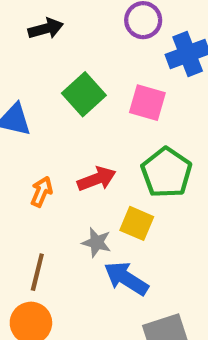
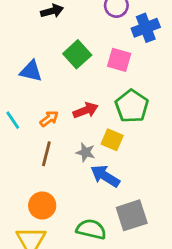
orange arrow: (42, 192) -> (49, 119), turned 30
brown line: (37, 272) -> (46, 154), moved

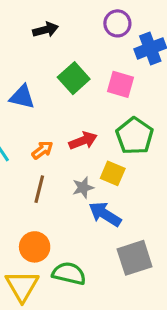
gray star: (86, 152) -> (83, 188), turned -30
green semicircle: (91, 229) -> (69, 273), moved

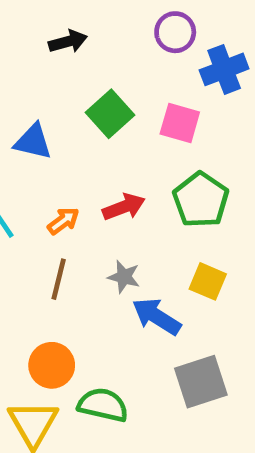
yellow square: (113, 173) -> (208, 281), moved
gray star: (83, 188) -> (124, 277), turned 30

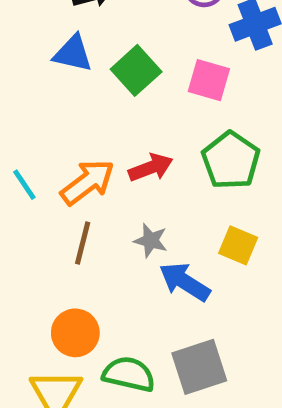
blue triangle: (33, 142) -> (73, 53), moved
orange arrow: (63, 221) -> (87, 182), size x1.6
gray square: (201, 382) -> (199, 367), moved

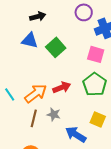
pink square: (209, 80) -> (96, 54), moved
gray star: (151, 241) -> (54, 114), moved

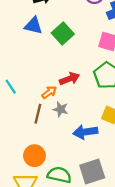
orange arrow: (36, 93) -> (49, 92), moved, size x0.6
blue arrow: (76, 134) -> (85, 132), turned -40

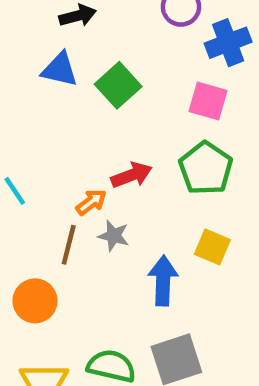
blue arrow: (85, 132) -> (163, 281), turned 100
orange circle: (34, 156) -> (35, 301), moved

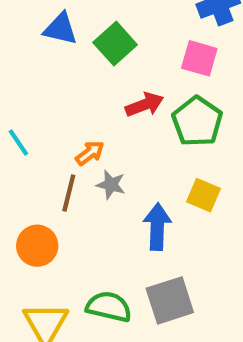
red arrow: (132, 175) -> (145, 105), moved

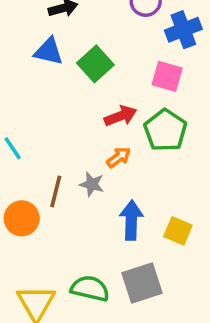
orange arrow: (90, 153) -> (119, 157), moved
yellow square: (204, 195) -> (178, 231), moved
orange circle: (37, 246) -> (22, 218), moved

